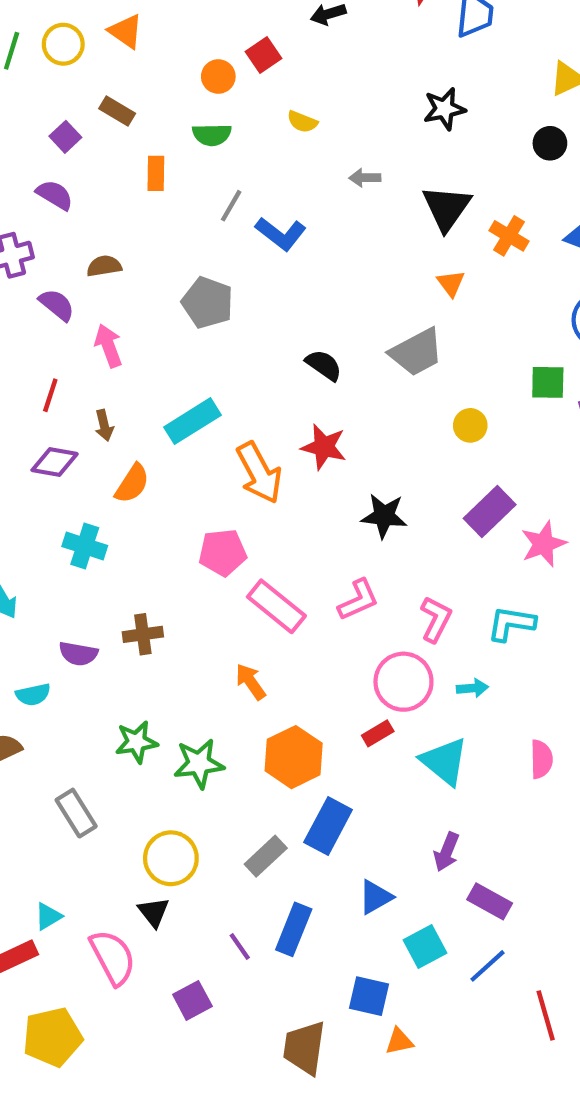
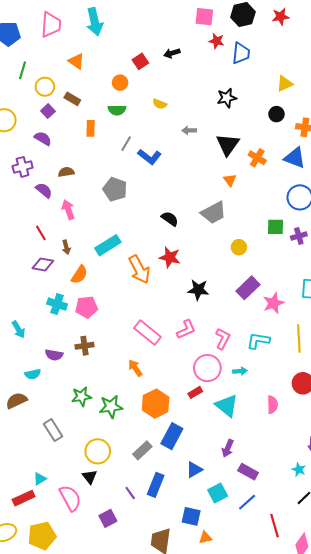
yellow circle: (63, 44) -> (45, 87), moved
red square: (264, 55) -> (140, 61), moved
red line: (50, 395) -> (41, 233), turned -49
pink pentagon: (223, 552) -> (87, 307), moved

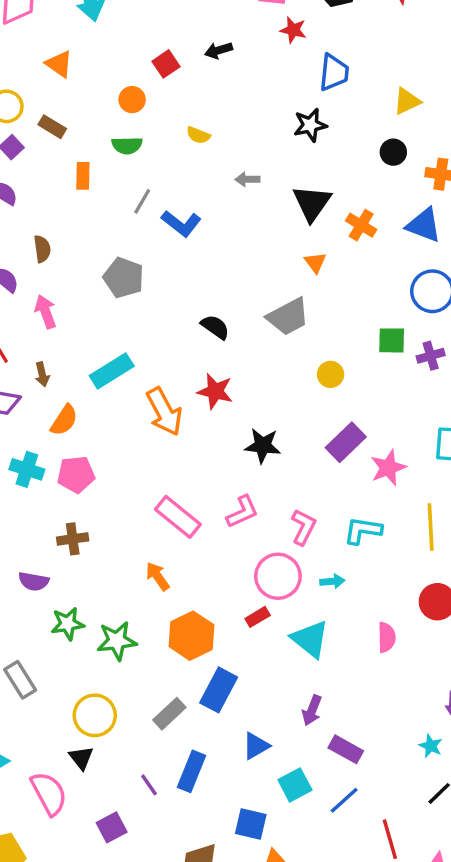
blue trapezoid: (241, 53) -> (334, 72), moved
brown semicircle: (66, 172) -> (42, 249), turned 91
purple semicircle: (54, 355) -> (34, 581), moved

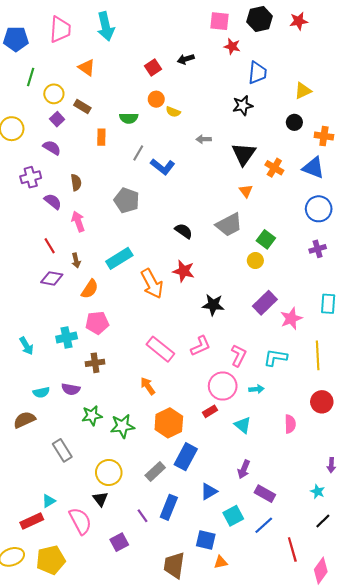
orange circle: (132, 100) -> (156, 99), moved
green square: (392, 340) -> (266, 239), moved, turned 36
cyan cross: (27, 469) -> (67, 338), moved, turned -30
cyan triangle: (310, 639) -> (243, 425), size x0.7

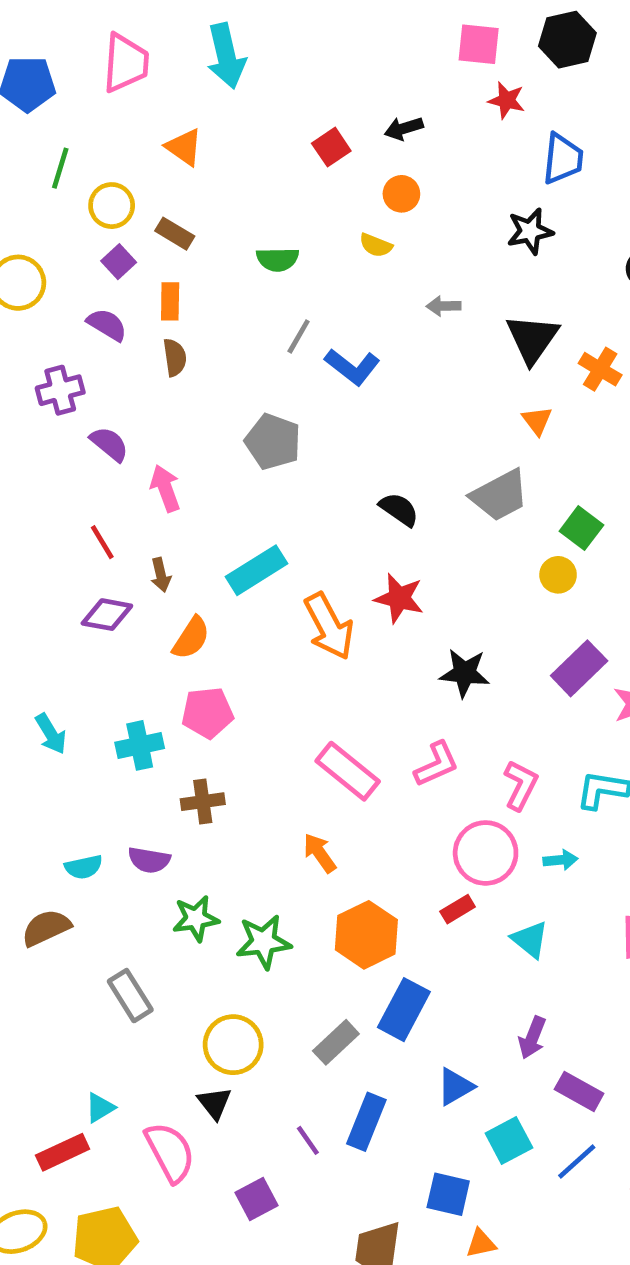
orange circle: (156, 99) -> (401, 194), moved
orange rectangle: (101, 137) -> (170, 301), moved
brown semicircle: (76, 182) -> (175, 357), moved
cyan arrow: (26, 346) -> (51, 734), moved

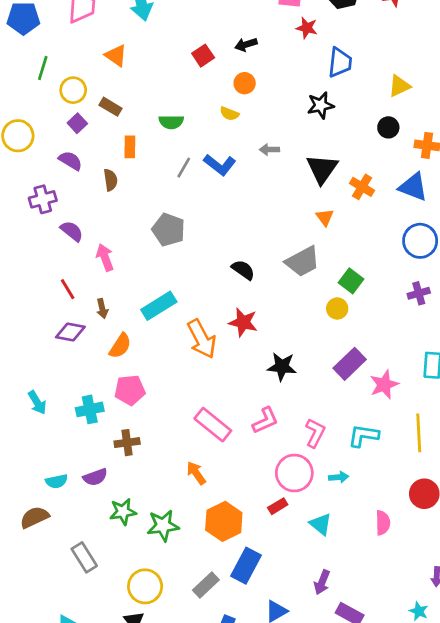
orange rectangle: (170, 301) -> (130, 147), moved
blue L-shape: (352, 367) -> (220, 165), moved
purple semicircle: (149, 860) -> (95, 477), turned -30

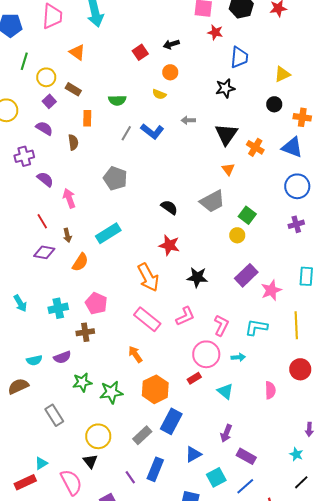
orange arrow: (202, 339) -> (148, 277), moved
pink pentagon: (130, 390) -> (96, 303), moved, turned 30

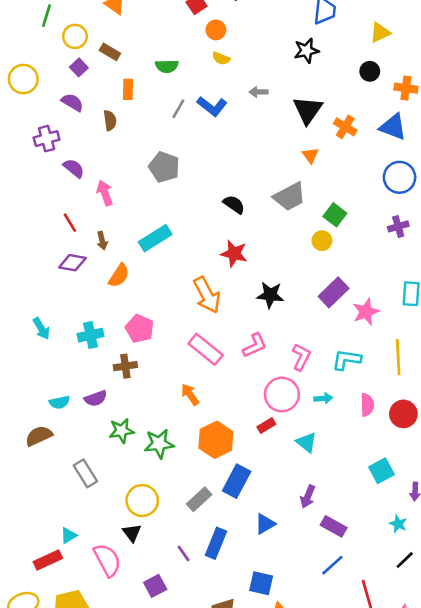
orange circle: (170, 72) -> (216, 30), moved
pink semicircle: (270, 390) -> (367, 405), moved
cyan square: (216, 477) -> (381, 471), moved

